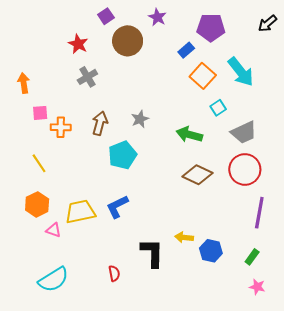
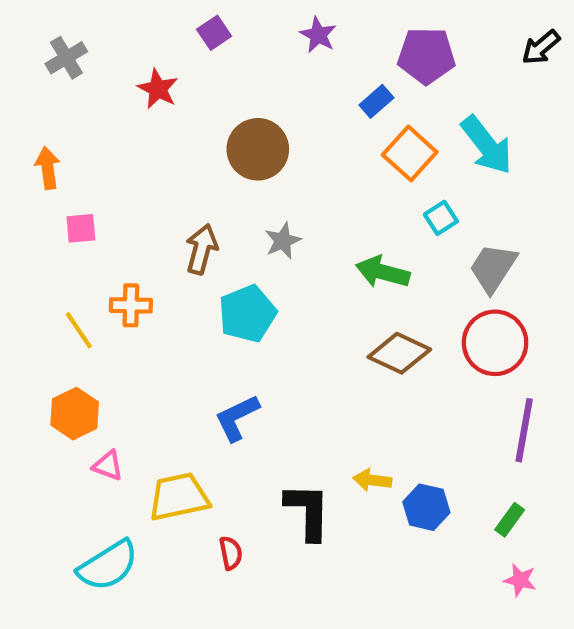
brown circle: (128, 41) -> (258, 149), moved
gray cross: (87, 77) -> (66, 58), moved
orange cross: (61, 127) -> (131, 305), moved
gray trapezoid: (244, 132) -> (493, 268), turned 148
yellow trapezoid: (80, 212) -> (179, 497), moved

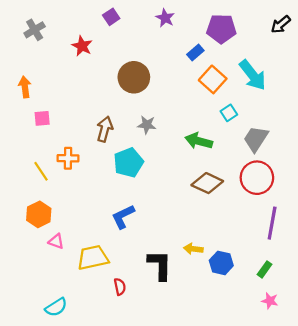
gray star: (283, 241) -> (147, 125), turned 30
cyan semicircle: (108, 565) -> (56, 307), moved, size x0.7

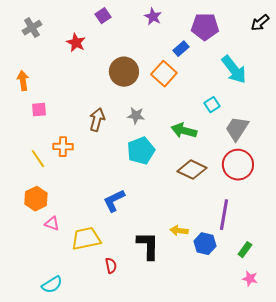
orange square: (213, 79) -> (164, 74), moved
cyan pentagon: (128, 163) -> (141, 151), moved
purple line: (272, 223) -> (224, 215), moved

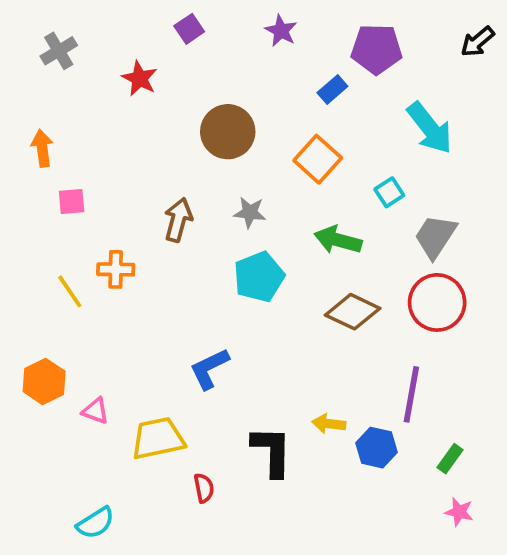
orange square: (164, 74) -> (318, 159), moved
orange hexagon: (36, 199) -> (44, 381), moved

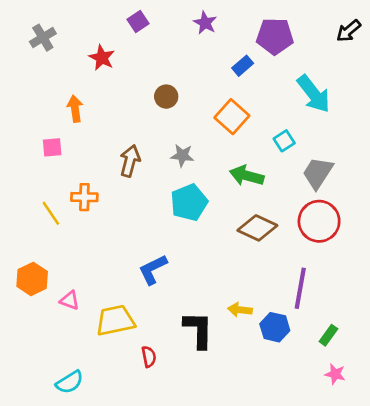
brown circle: (228, 132) -> (166, 97), size x0.6
orange arrow: (42, 148) -> (75, 109), moved

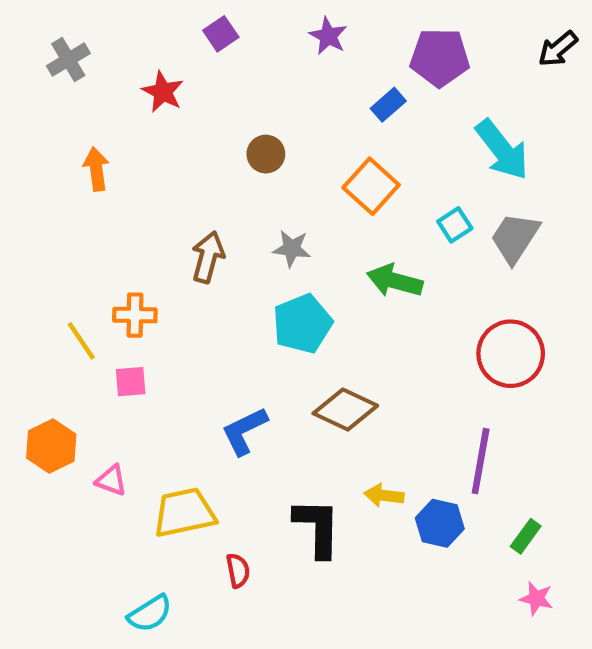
orange arrow: (75, 109) -> (96, 169), moved
pink square: (52, 147) -> (131, 382), moved
gray trapezoid: (318, 173) -> (515, 238), moved
brown diamond: (257, 228) -> (345, 410), moved
cyan semicircle: (70, 382) -> (150, 613), moved

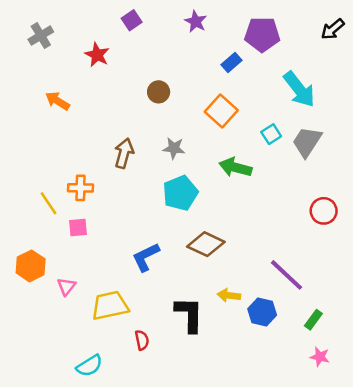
orange arrow: (96, 169) -> (57, 101), turned -50
red circle: (511, 354) -> (324, 211), moved, size x0.7
purple line: (481, 461) -> (287, 275), turned -57
pink triangle: (111, 480) -> (66, 286), turned 48

